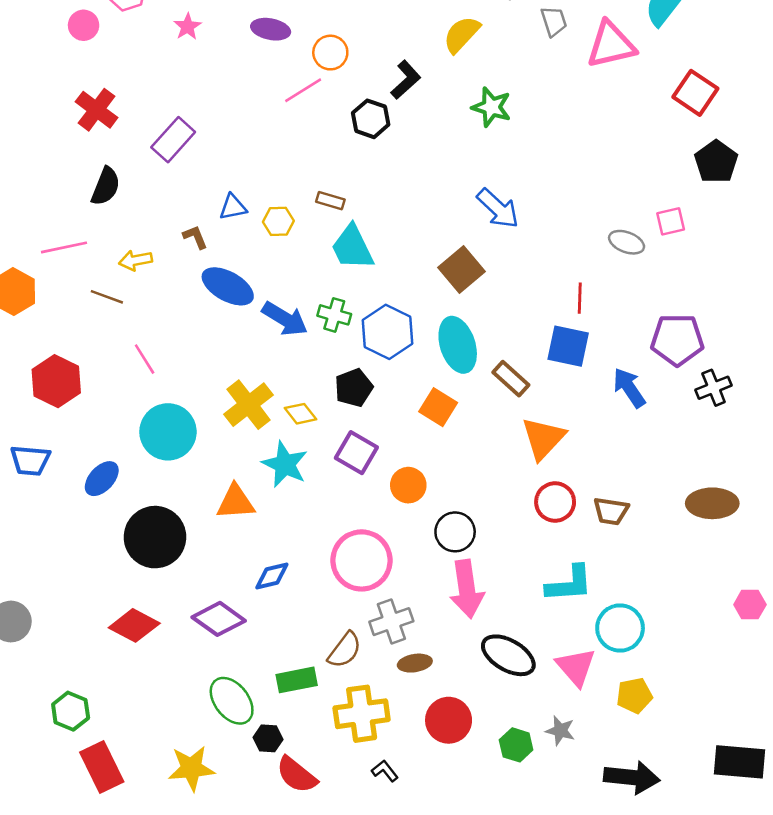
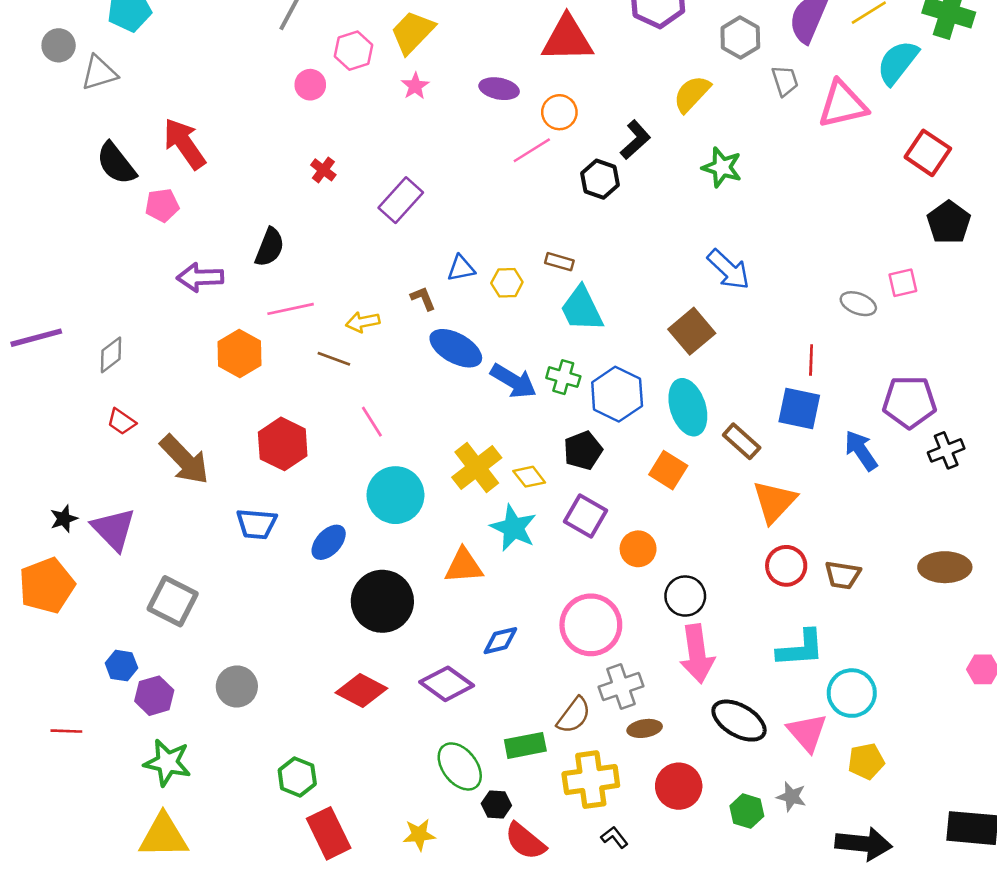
red cross: (97, 110) -> (323, 170), size x0.6
black semicircle: (106, 186) -> (270, 247), moved
yellow star: (191, 768) -> (419, 835), size x0.7

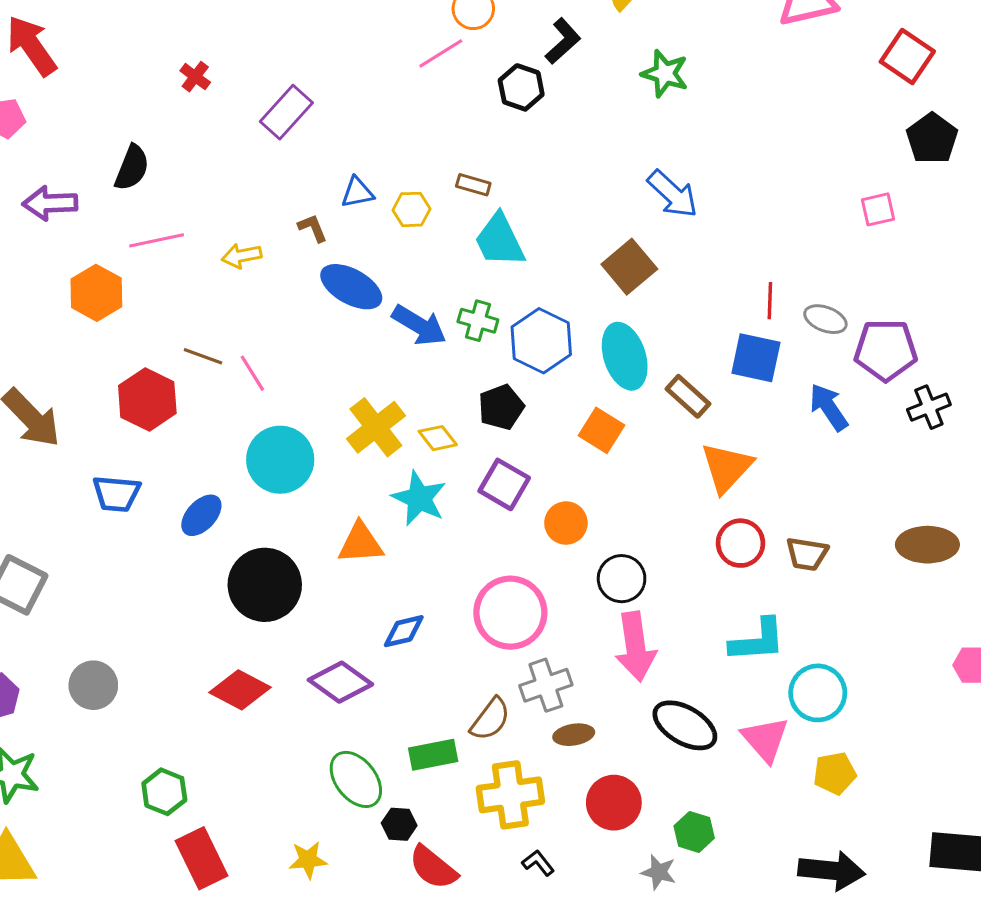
gray ellipse: (858, 304) -> (825, 319), moved
brown line: (334, 359) -> (203, 356), moved
gray star: (791, 797) -> (659, 872), moved

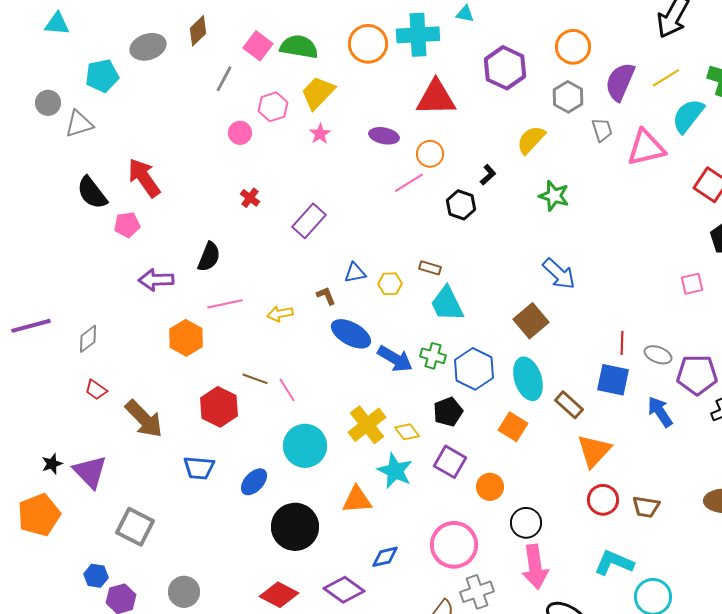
black L-shape: (563, 41) -> (488, 175), size x0.7
cyan L-shape: (758, 640) -> (614, 563), turned -153

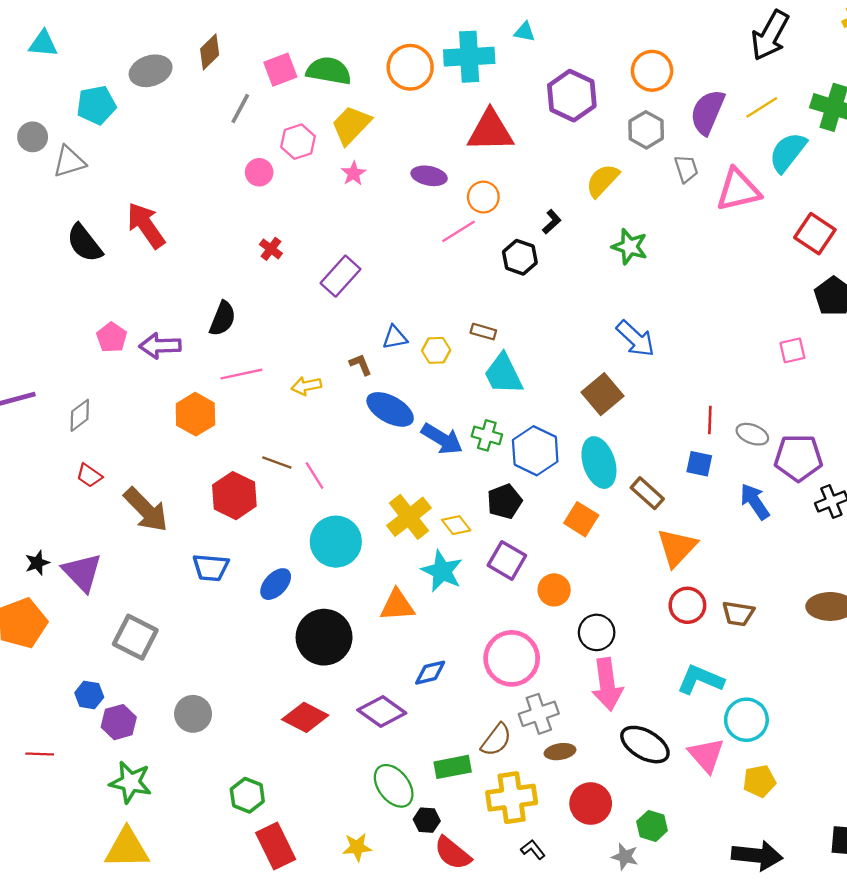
pink square: (258, 46) -> (280, 70), turned 32
pink pentagon: (127, 225) -> (112, 337), moved, turned -30
blue square: (613, 380) -> (699, 464), size x0.7

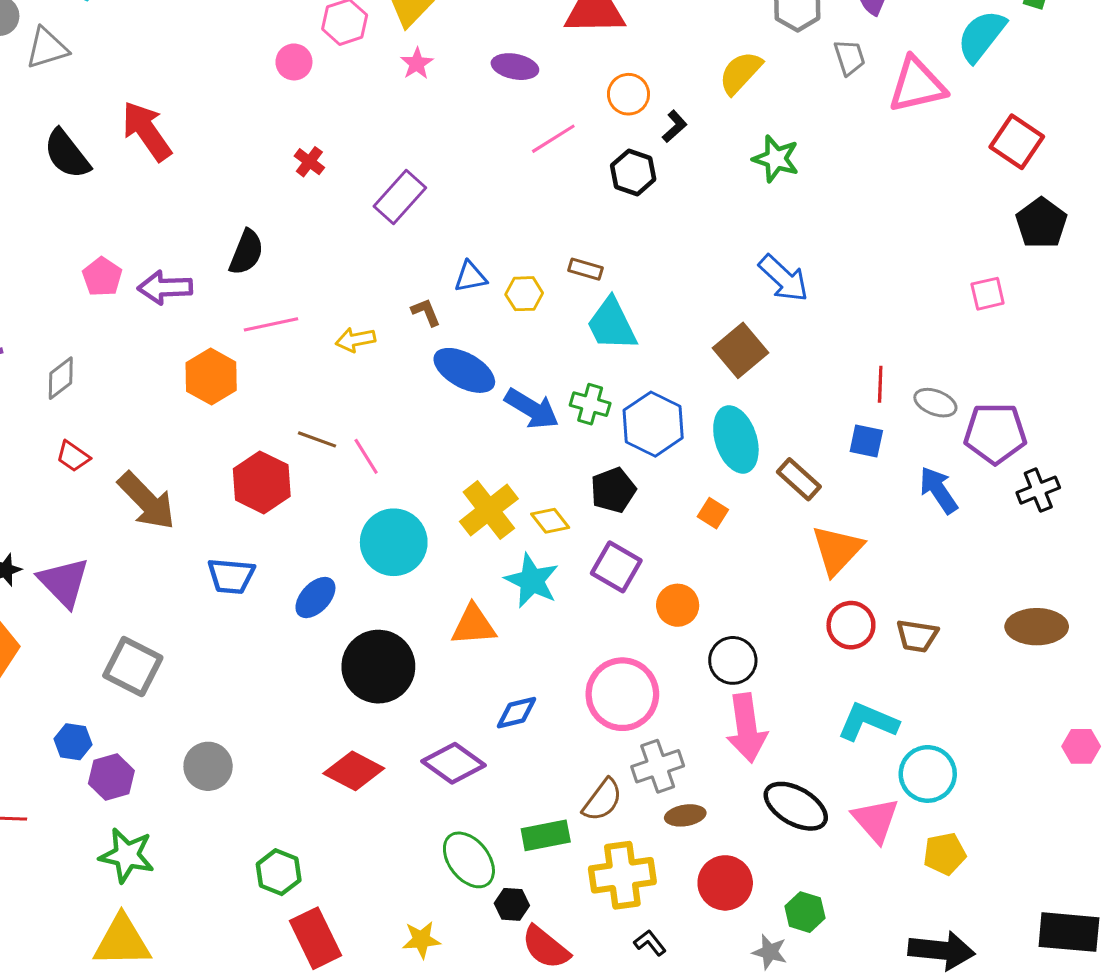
orange circle: (483, 197) -> (628, 94), moved
orange square: (581, 519) -> (713, 513), size x0.7

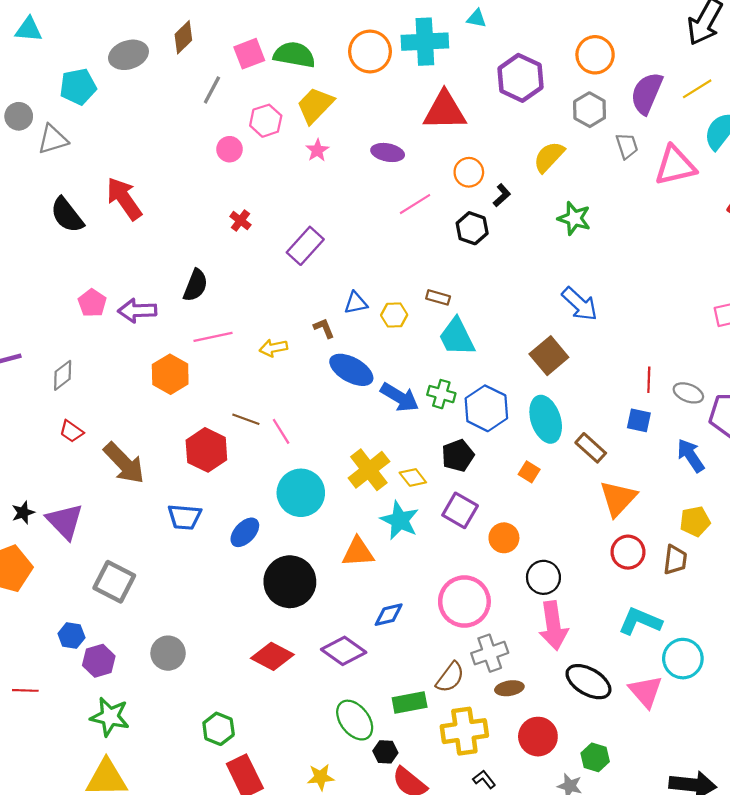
brown trapezoid: (917, 636) -> (675, 560), turned -92
yellow pentagon: (945, 854) -> (695, 521), moved

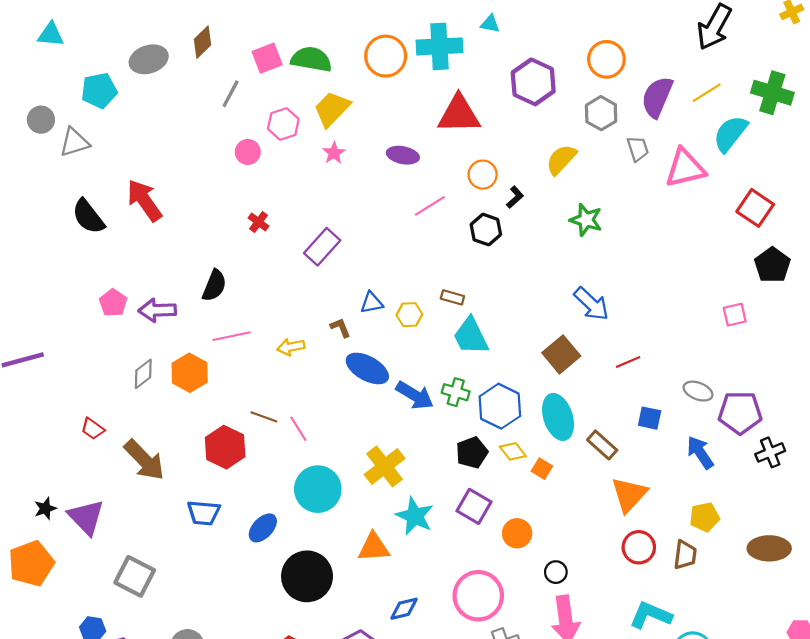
gray diamond: (63, 375) -> (143, 374), moved
red line: (649, 380) -> (628, 362), moved, turned 65
yellow diamond: (413, 477) -> (513, 451), moved
black circle: (543, 577) -> (556, 572), size x0.7

